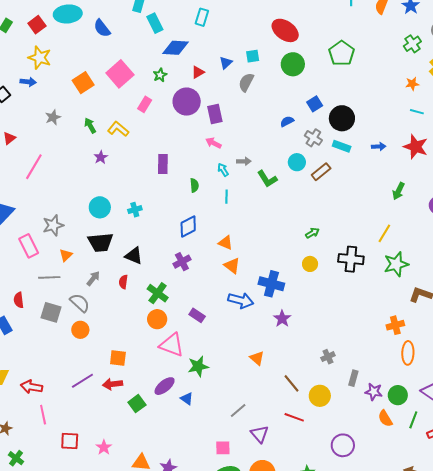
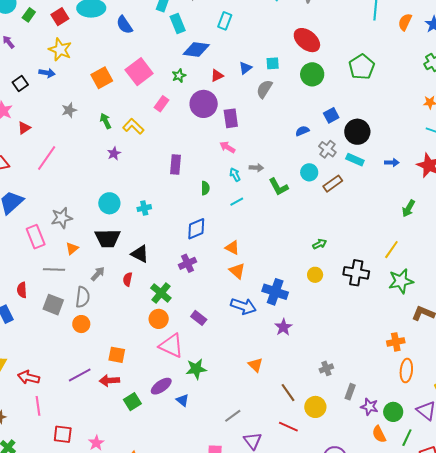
cyan line: (227, 197) -> (237, 202), turned 56
gray semicircle: (80, 303) -> (83, 297), turned 50

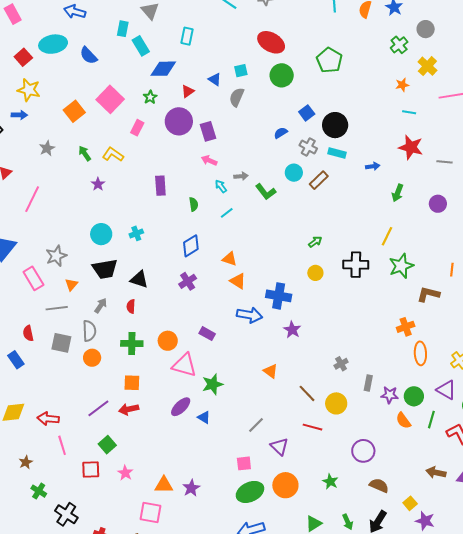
blue triangle: (245, 68) -> (215, 79), turned -40
blue arrow: (392, 163) -> (373, 166), moved
green cross: (161, 293) -> (132, 343), moved, turned -30
green square: (132, 402) -> (107, 445), moved

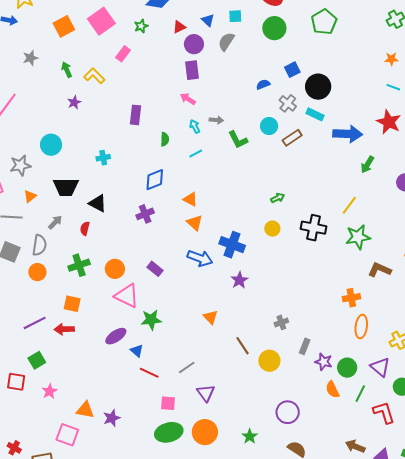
purple circle: (179, 121) -> (194, 44), moved, size x0.7
blue arrow: (373, 166) -> (348, 134), size x2.0
cyan circle: (101, 234) -> (51, 145), moved
green cross: (132, 343) -> (79, 265), turned -30
red line: (313, 427) -> (149, 373), moved

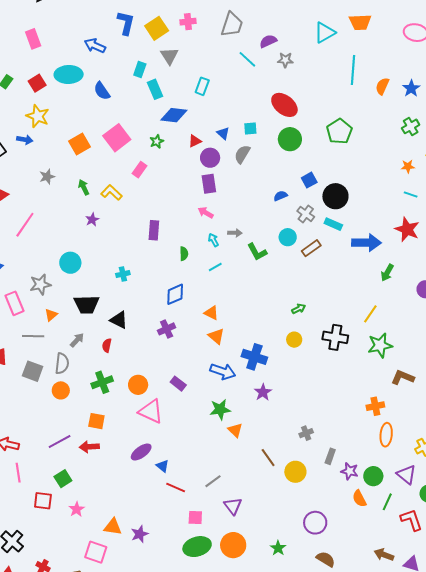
green star: (151, 320) -> (220, 409), moved

